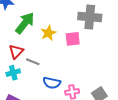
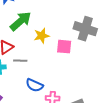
gray line: (33, 62) -> (20, 61), turned -32

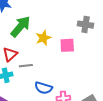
gray cross: (85, 29) -> (86, 25), size x0.7

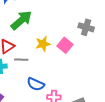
yellow star: (43, 38) -> (43, 44), moved
pink square: (67, 45) -> (65, 45), turned 35

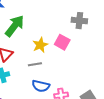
gray line: (21, 60) -> (35, 64), moved

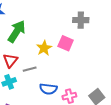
gray line: (35, 64) -> (30, 69), moved

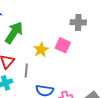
gray line: (30, 69) -> (26, 71), turned -72

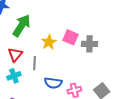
gray cross: (78, 22) -> (89, 44), moved

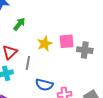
green arrow: (22, 26) -> (19, 24), size x0.6
pink square: (70, 37) -> (67, 41), turned -35

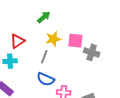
green arrow: (19, 24) -> (44, 17), moved
gray line: (28, 63) -> (44, 57), moved

